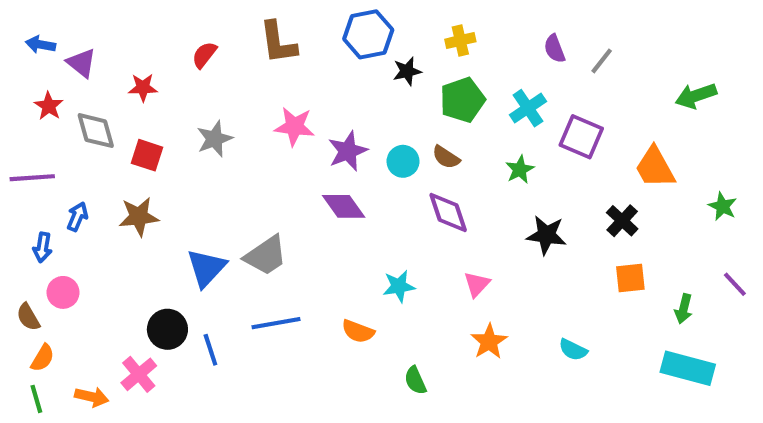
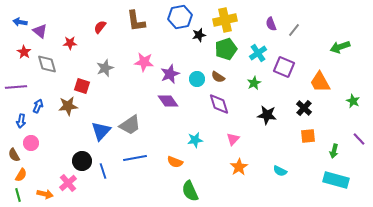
yellow cross: (460, 40) -> (225, 20), size x1.6
red square: (147, 155) -> (82, 86), moved
green semicircle: (415, 380) -> (190, 191), moved, size x1.5

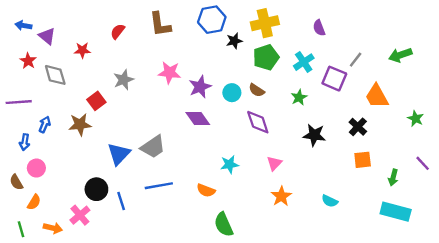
gray line: (294, 30) -> (356, 60), moved
red square: (82, 86) -> (96, 101), turned 35
orange semicircle: (21, 175) -> (34, 202), moved

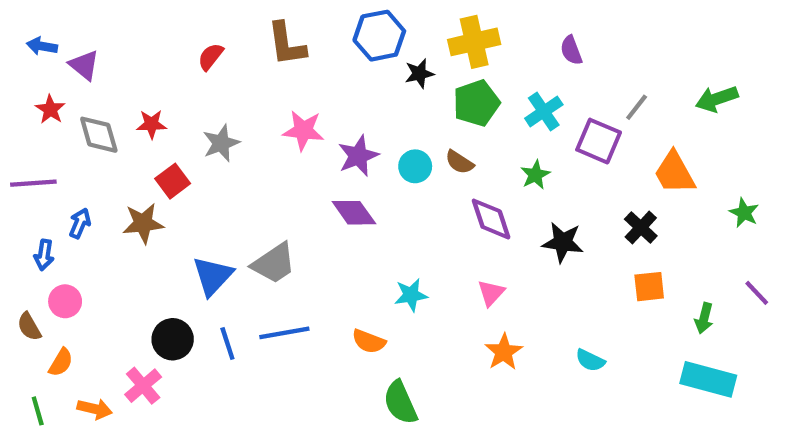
red star: (82, 50) -> (152, 124), moved
purple diamond: (258, 122) -> (491, 219), moved
blue line: (121, 201) -> (227, 343), moved

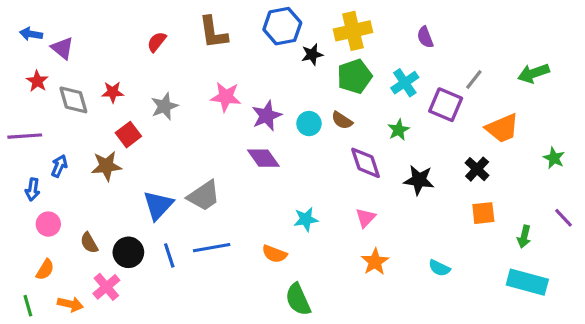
orange trapezoid: (675, 173) -> (502, 128), turned -84
brown semicircle: (29, 327) -> (89, 243), moved

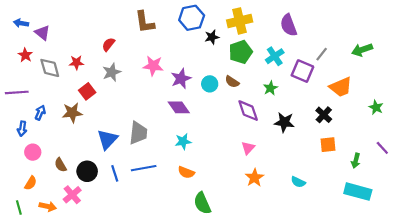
purple semicircle: (425, 37) -> (289, 25), size x1.5
red semicircle: (157, 42) -> (108, 44), moved
gray trapezoid: (204, 196) -> (138, 133), turned -50
cyan star: (306, 219) -> (183, 141), moved

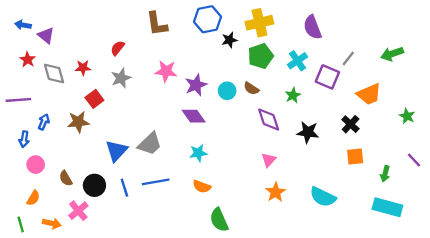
gray trapezoid: (138, 133) -> (150, 144), turned 40
cyan semicircle: (298, 182) -> (323, 197), size x1.6

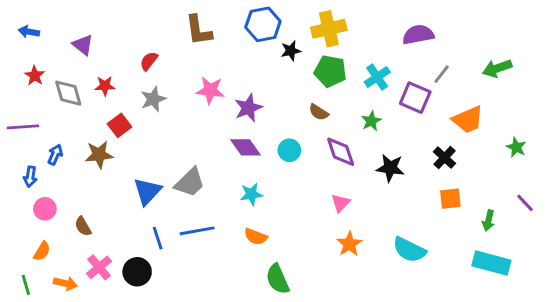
purple semicircle: (312, 27) -> (418, 35), moved, turned 100
purple triangle: (46, 35) -> (83, 45), moved
green pentagon: (261, 56) -> (330, 71), turned 30
cyan circle: (227, 91) -> (289, 150), moved
black circle: (94, 185) -> (137, 272), moved

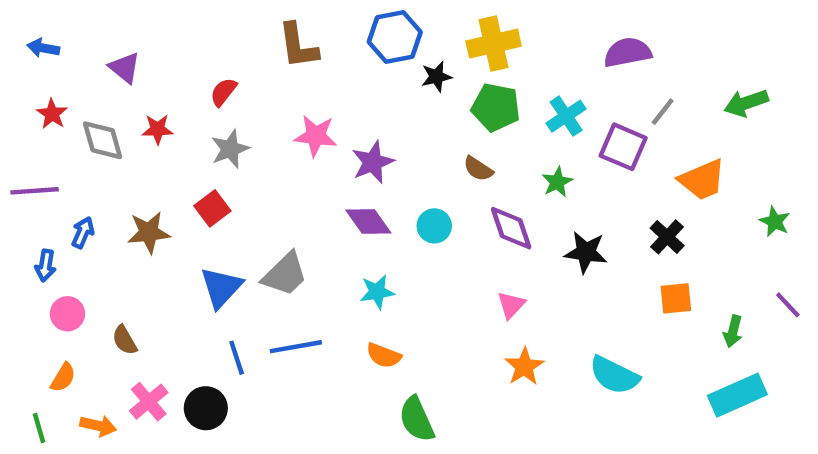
red square: (120, 125) -> (212, 208), moved
cyan rectangle: (491, 263) -> (737, 395), turned -39

